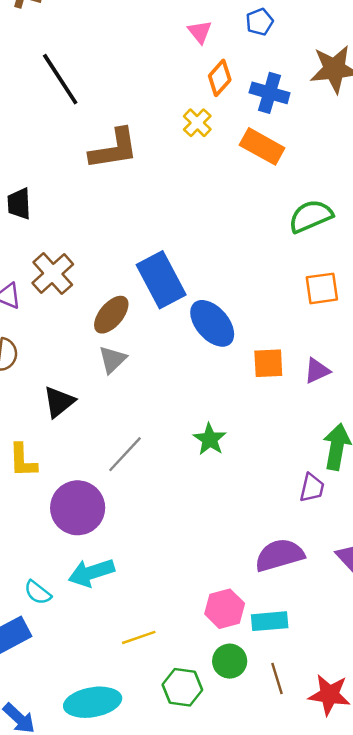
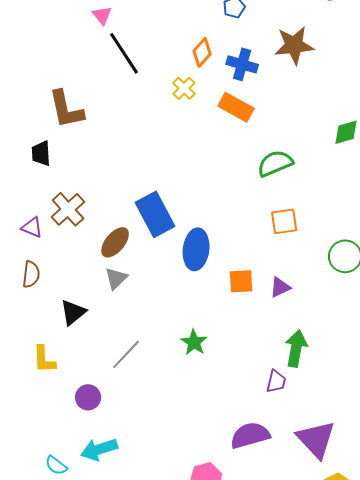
pink triangle: (200, 32) -> (102, 15), moved
black line: (60, 79) -> (124, 53), moved
brown L-shape: (114, 149) -> (66, 109), moved, turned 87
blue ellipse: (212, 323) -> (196, 249), turned 48
purple circle: (78, 508) -> (88, 397), size x0.6

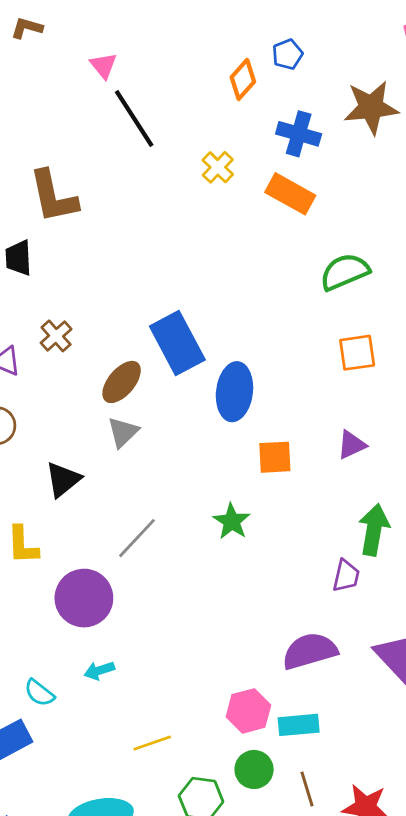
orange diamond: (202, 52) -> (243, 79), moved
brown cross: (68, 209) -> (56, 336), size x0.7
orange square: (241, 281) -> (275, 457), moved
purple circle: (88, 397) -> (84, 598), size x1.6
cyan arrow: (99, 449) -> (99, 671), size x0.6

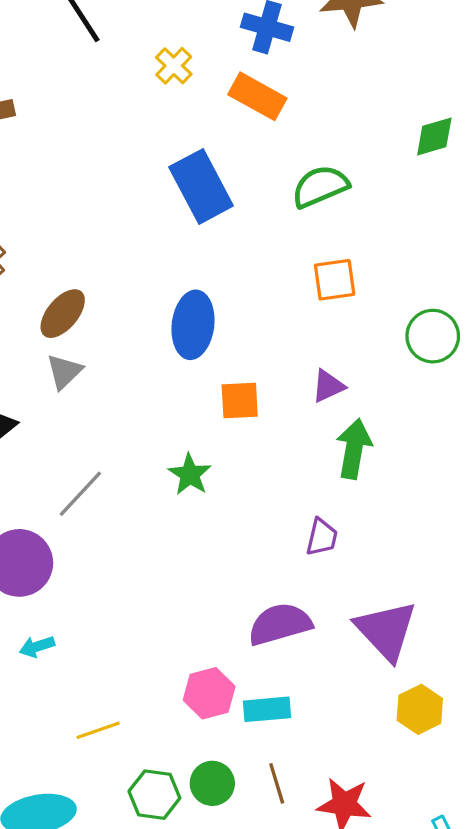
blue rectangle: (177, 343) -> (201, 186), moved
green arrow: (374, 530) -> (354, 449), moved
green circle: (254, 769) -> (212, 783), moved

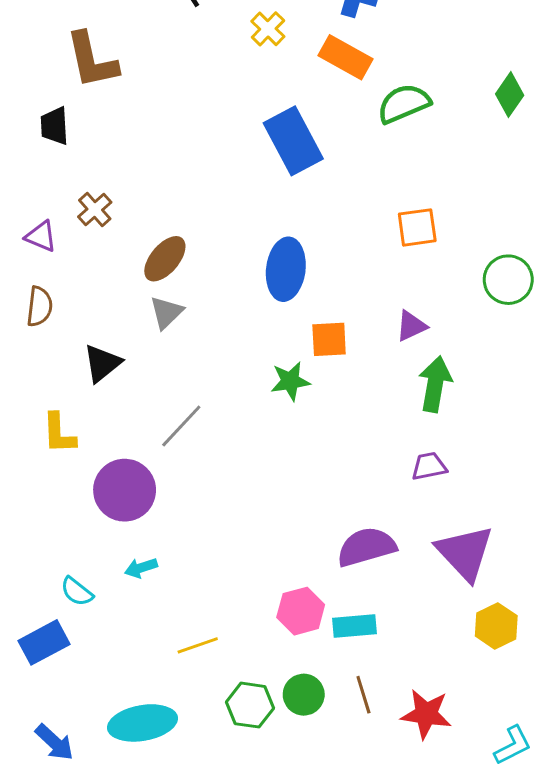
green diamond: (434, 137) -> (510, 95), turned -39
green semicircle: (320, 186) -> (404, 104), moved
green star: (190, 474) -> (290, 381), moved, turned 30
purple trapezoid: (322, 537) -> (429, 466), moved, turned -114

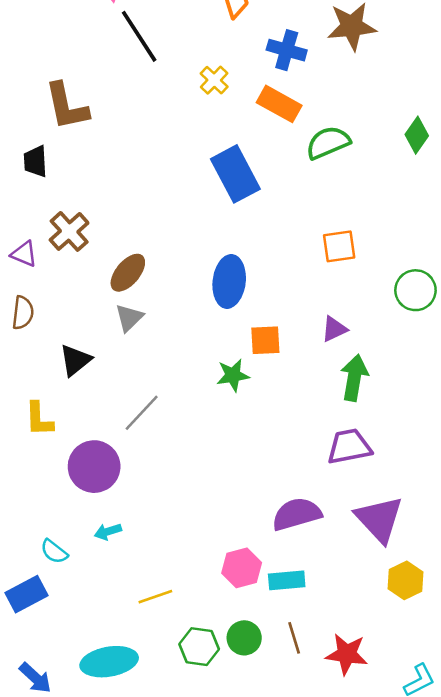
brown cross: (95, 210) -> (69, 231), size x1.4
purple trapezoid: (429, 466) -> (349, 447), size x1.5

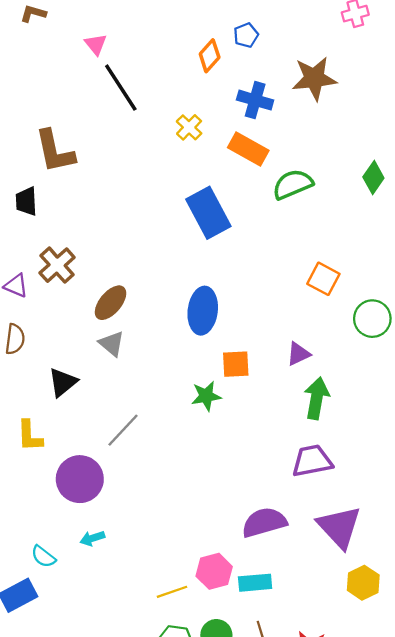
orange square: (339, 246) -> (323, 279), moved, turned 36
gray triangle: (129, 318) -> (112, 344), turned -36
yellow line: (155, 597) -> (172, 592), moved

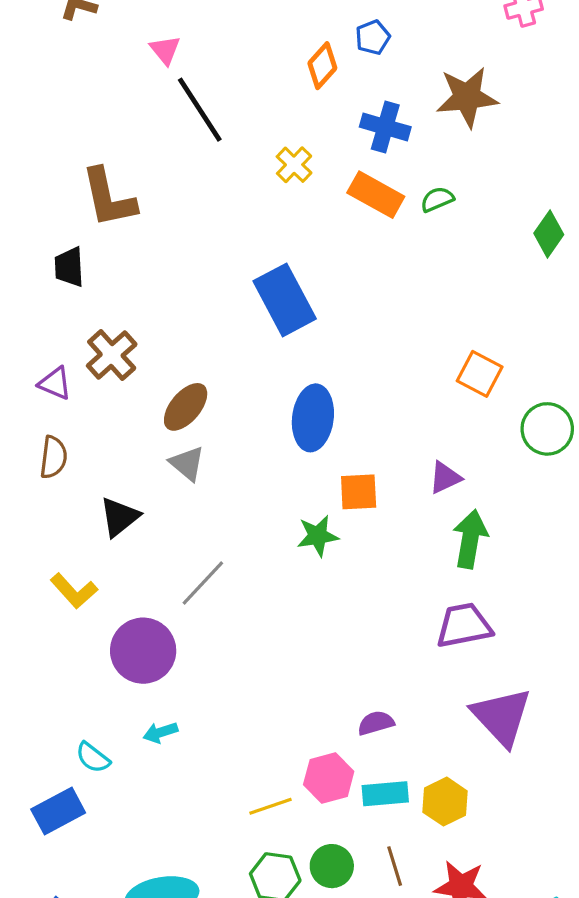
green semicircle: (293, 184) -> (437, 199), moved, size x0.6
blue rectangle: (208, 213) -> (285, 300), moved
yellow L-shape: (30, 436) -> (74, 591), turned -40
purple semicircle: (264, 522) -> (376, 723), moved, size x0.6
yellow hexagon: (363, 583) -> (445, 802), moved

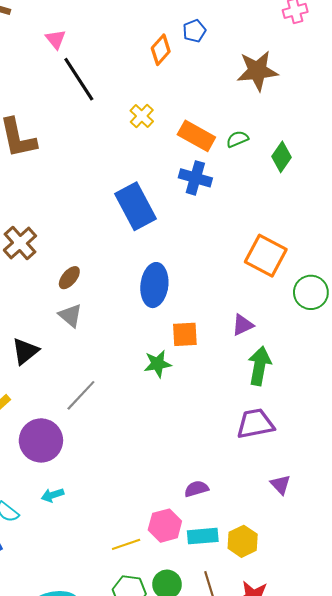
blue cross: (385, 127) -> (195, 178), moved
green diamond: (549, 234) -> (281, 157), moved
orange square: (480, 374) -> (266, 256), size x1.4
brown ellipse: (186, 407) -> (69, 278), size x0.7
purple triangle: (502, 717) -> (280, 485), size x0.5

